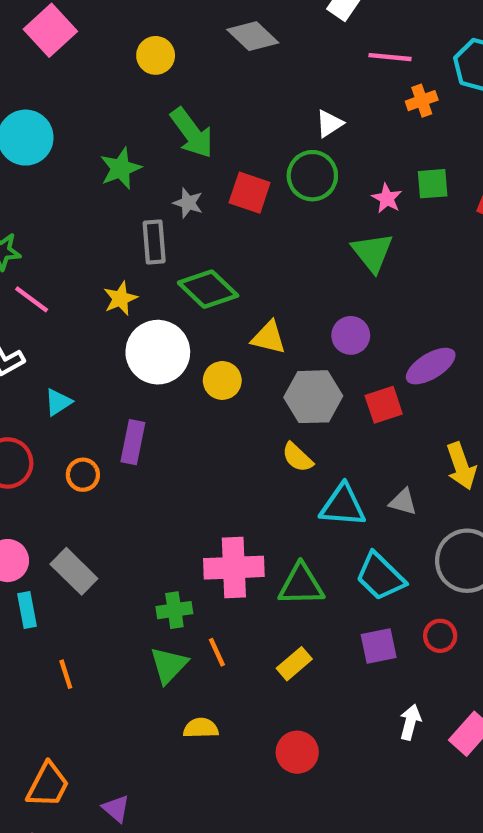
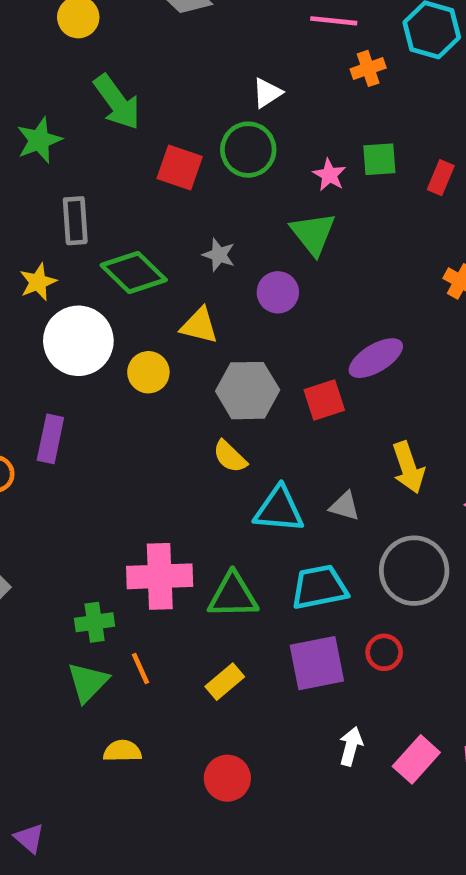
gray star: (188, 203) -> (219, 255), moved
purple circle: (351, 335) -> (278, 292), moved
cyan trapezoid: (380, 576) -> (319, 587), turned 124
purple square: (379, 646) -> (317, 663), size x1.4

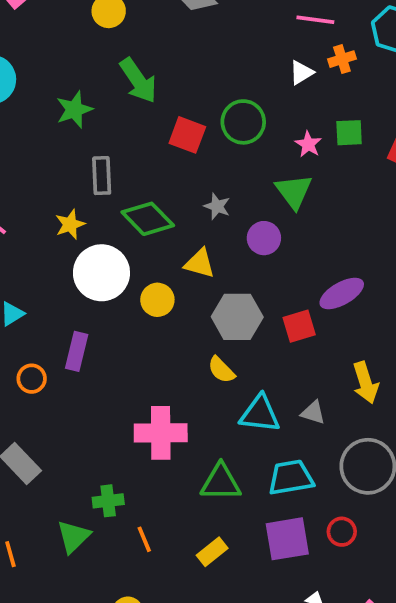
white triangle: (267, 93) -> (301, 72), moved
pink cross: (160, 576) -> (161, 433), moved
green triangle: (88, 682) -> (74, 537), moved

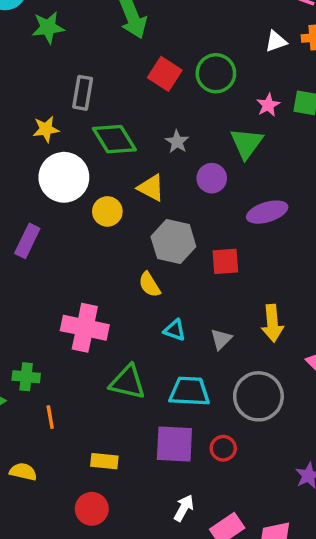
green star: (74, 110) -> (48, 27), moved
purple ellipse: (342, 293) -> (267, 212), moved
gray triangle: (313, 412) -> (221, 339), turned 45
cyan triangle: (260, 414) -> (175, 330), size x0.6
yellow rectangle: (212, 552) -> (104, 461), moved, turned 32

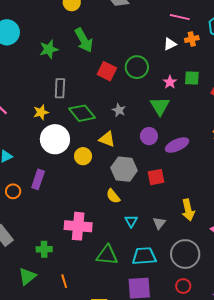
green star: (48, 27) -> (49, 49), moved
purple circle: (212, 178) -> (149, 136), moved
cyan triangle: (175, 330) -> (131, 221), turned 48
green cross: (26, 377) -> (44, 249), moved
red circle: (223, 448) -> (183, 286), moved

